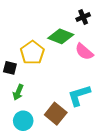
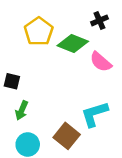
yellow pentagon: (32, 53) -> (39, 31), moved

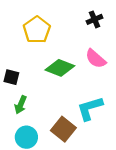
green diamond: (73, 44) -> (60, 68), moved

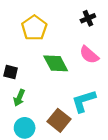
green diamond: (60, 68) -> (56, 63), turned 40

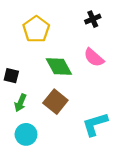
cyan L-shape: (84, 101) -> (95, 124), moved
brown square: (59, 120) -> (55, 102), moved

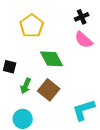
pink semicircle: (94, 57) -> (84, 40), moved
green arrow: (20, 103) -> (26, 86), moved

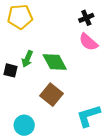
yellow pentagon: (32, 26) -> (20, 17), moved, turned 30
green arrow: (26, 86) -> (27, 59), moved

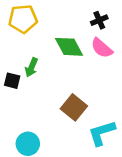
green diamond: (55, 62) -> (69, 47), moved
brown square: (52, 95) -> (74, 107), moved

